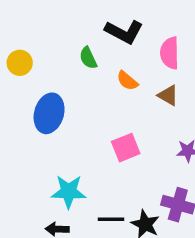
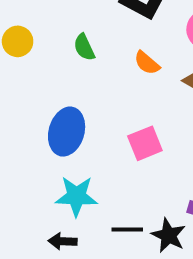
green semicircle: (88, 58) -> (84, 47), moved
blue ellipse: (49, 113) -> (67, 132), moved

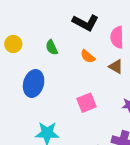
blue ellipse: (67, 132) -> (34, 83), moved

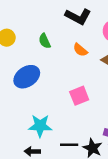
blue ellipse: (34, 83) -> (27, 77), turned 40

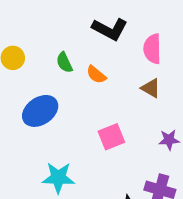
orange semicircle: (80, 50) -> (96, 75), moved

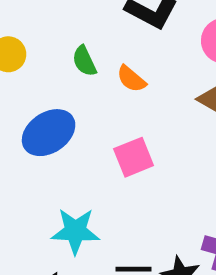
pink square: (111, 137) -> (134, 157), moved

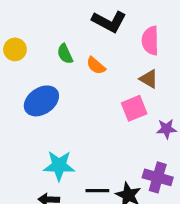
pink square: (134, 157) -> (134, 108), moved

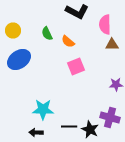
brown triangle: (149, 79) -> (112, 44), moved, turned -32
blue ellipse: (41, 101) -> (19, 60), moved
pink square: (134, 108) -> (76, 66), moved

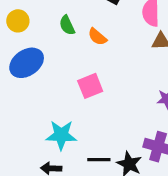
pink square: (76, 66) -> (90, 86), moved

